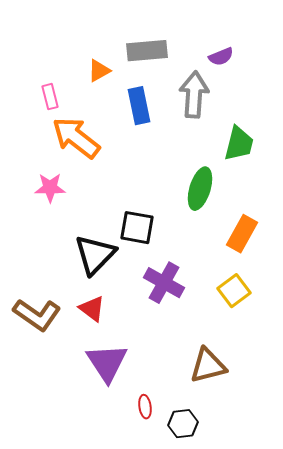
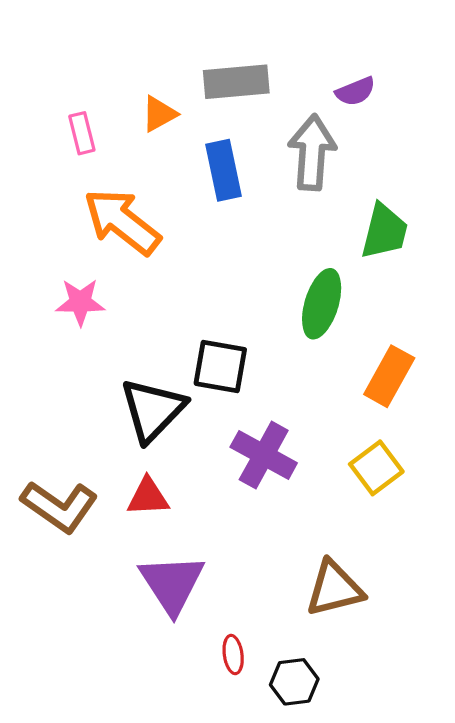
pink rectangle: (50, 97) -> (82, 133), moved
red triangle: (92, 309) -> (148, 497), turned -40

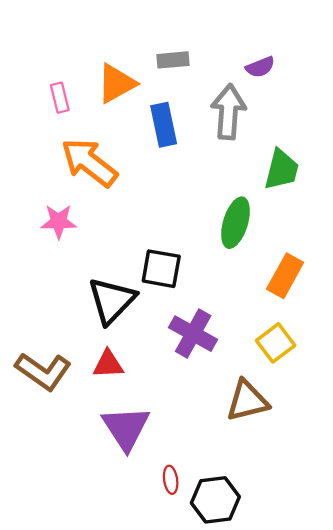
gray rectangle: (236, 82) -> (173, 60), size x0.7
orange triangle: (159, 114) -> (116, 84), size x1.5
brown triangle: (334, 589) -> (247, 401), moved
black hexagon: (294, 682) -> (215, 500), size x1.4

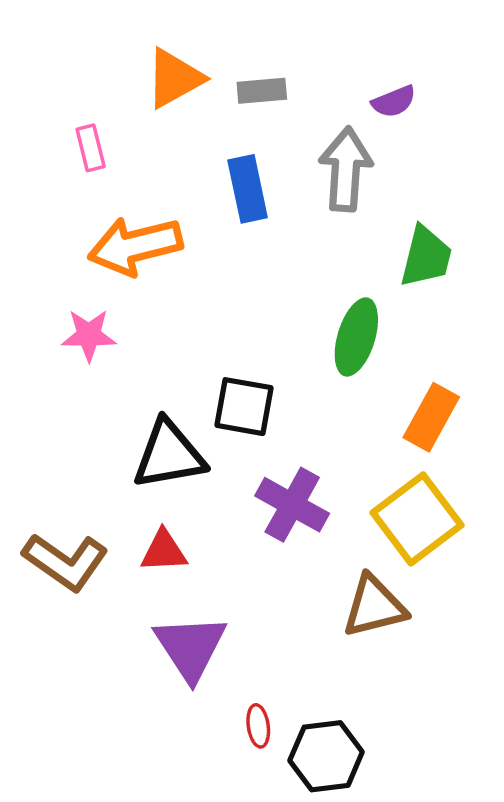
orange triangle: (116, 84) -> (174, 78), moved
orange arrow: (89, 163) -> (135, 246), turned -52
black triangle: (112, 301) -> (169, 455), turned 36
yellow square: (276, 343) -> (417, 519), size x1.5

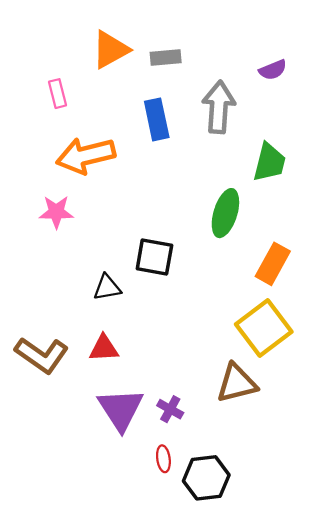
purple semicircle: (394, 101) -> (273, 70), moved
black triangle: (169, 455) -> (107, 287), size x0.6
purple cross: (292, 505) -> (170, 409), moved, size x0.6

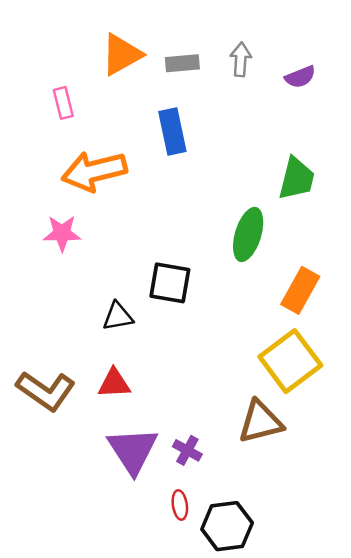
gray arrow: (219, 107) -> (241, 59), moved, size x0.6

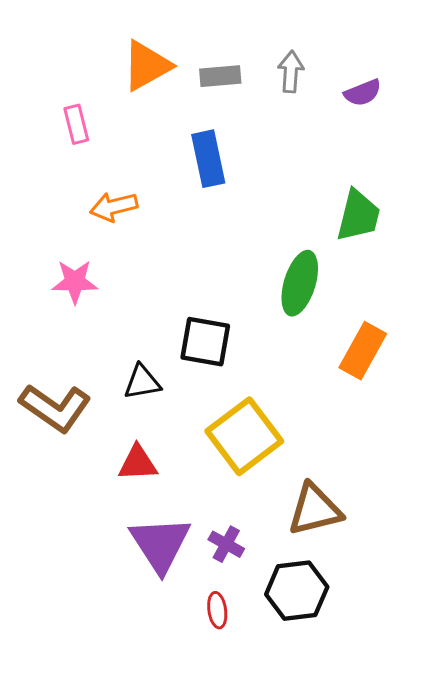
orange arrow: (94, 171) -> (114, 207), size x0.6
yellow square: (290, 361) -> (244, 436), moved
brown L-shape: (46, 391) -> (55, 408), moved
black hexagon: (227, 526) -> (297, 591), moved

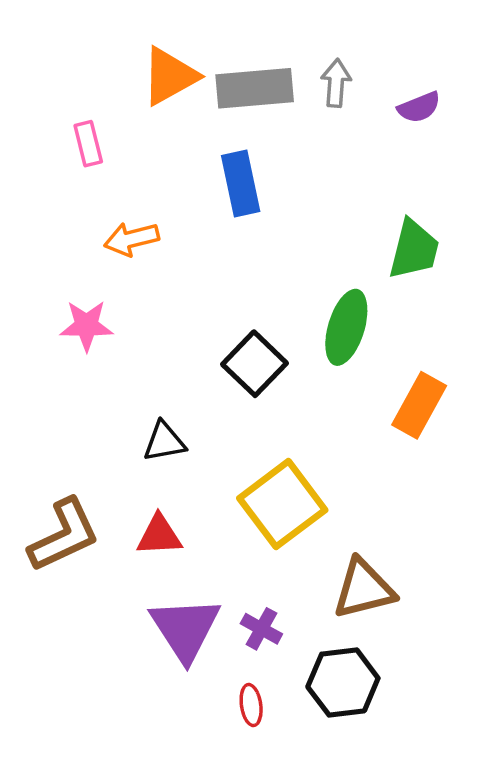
gray rectangle: (220, 76) -> (255, 88), size x1.6
black square: (205, 342) -> (255, 364), moved, turned 34
brown L-shape: (55, 408) -> (64, 535), moved, turned -60

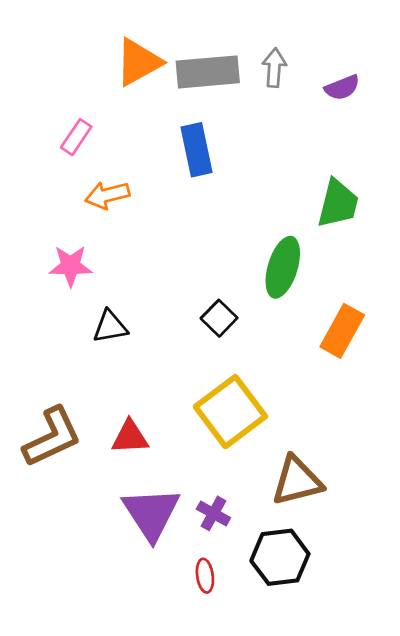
pink rectangle: (88, 144) -> (76, 137), moved, turned 48
black square: (255, 364) -> (219, 318), moved, size x0.7
black triangle: (164, 442) -> (110, 327), moved

